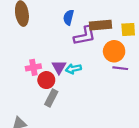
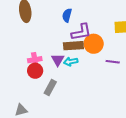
brown rectangle: (101, 25) -> (73, 46), moved
orange circle: (114, 51) -> (94, 44), moved
red circle: (46, 80) -> (35, 71), moved

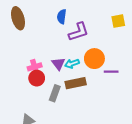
orange circle: (94, 44) -> (94, 59), moved
brown rectangle: (73, 46) -> (76, 83), moved
purple line: (113, 62) -> (111, 72), moved

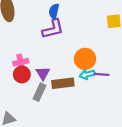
purple L-shape: (79, 32) -> (53, 29), moved
purple triangle: (58, 64) -> (43, 73), moved
cyan arrow: (72, 64) -> (87, 74), moved

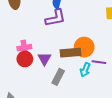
cyan arrow: (87, 74) -> (85, 70), moved, turned -56
brown rectangle: (63, 83) -> (70, 53), moved
gray rectangle: (40, 92) -> (58, 77), moved

